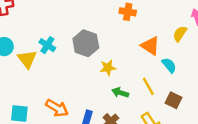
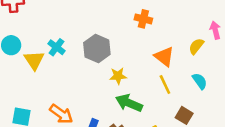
cyan semicircle: (169, 65) -> (200, 81), moved
yellow line: (148, 86) -> (165, 85), moved
green arrow: (120, 93) -> (129, 103), size x1.5

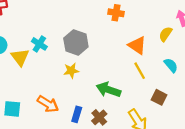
yellow star: (118, 76) -> (71, 71), moved

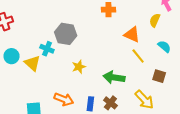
gray hexagon: (76, 43) -> (66, 34), moved

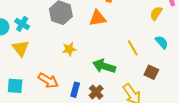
orange triangle: (132, 35) -> (98, 18), moved, turned -42
cyan cross: (47, 49) -> (22, 24), moved
yellow triangle: (32, 63) -> (21, 48), moved

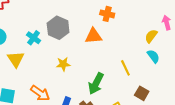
cyan cross: (22, 24) -> (34, 38), moved
cyan semicircle: (162, 42) -> (153, 56), moved
green arrow: (104, 66) -> (96, 84), turned -85

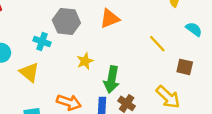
cyan semicircle: (153, 56) -> (194, 29), moved
green arrow: (96, 84) -> (112, 79), moved

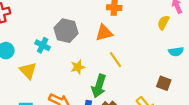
cyan semicircle: (194, 29) -> (176, 52), turned 128
yellow line: (157, 44) -> (116, 60), moved

